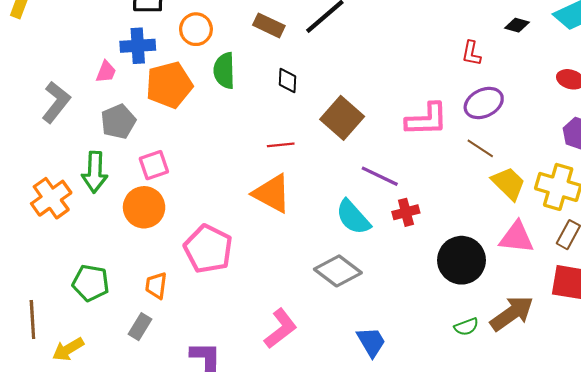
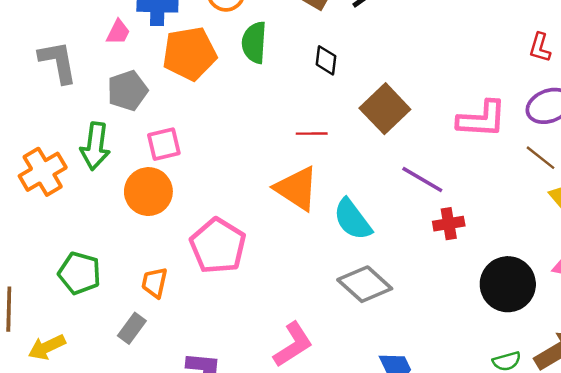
gray L-shape: (56, 102) -> (58, 62), turned -54
cyan semicircle: (353, 217) -> (352, 219), moved

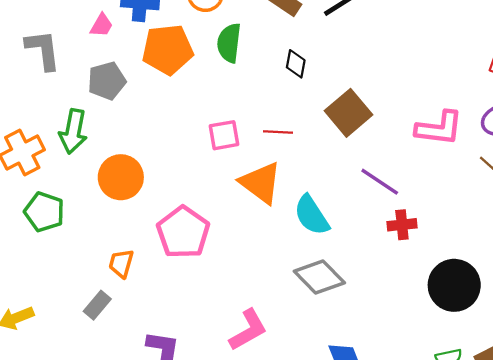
pink square: (164, 144) -> (224, 135), moved
green pentagon: (80, 273) -> (44, 212), moved

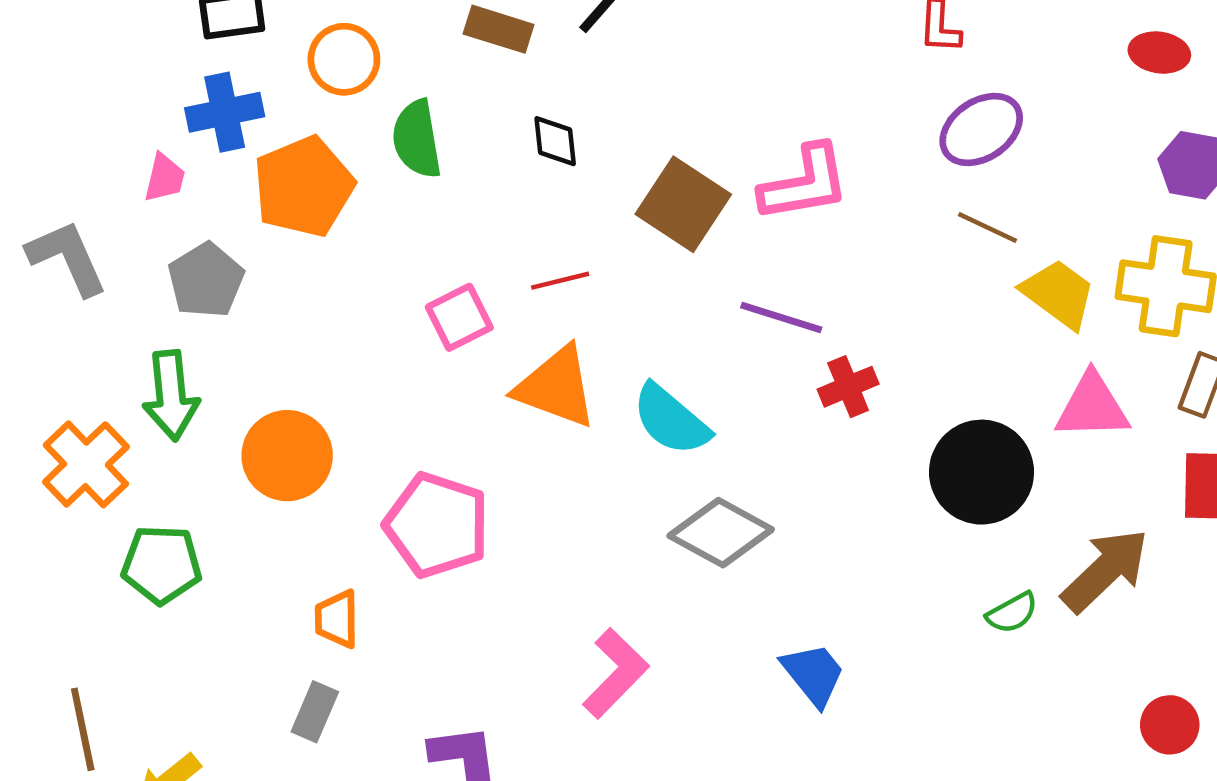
pink L-shape: (439, 128) -> (805, 183), moved

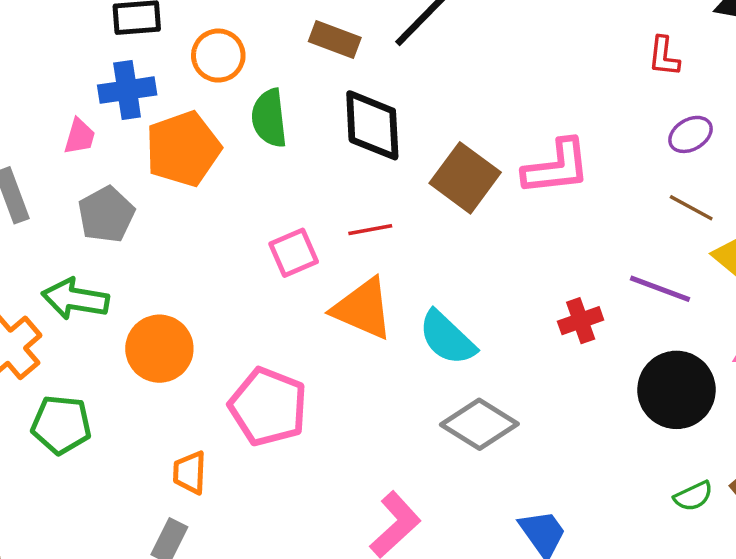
purple ellipse: (981, 129) -> (690, 134), size x0.7
black diamond: (555, 141) -> (372, 125), size x1.8
purple line: (781, 317) -> (660, 289), moved
green arrow: (171, 395) -> (75, 299), turned 102

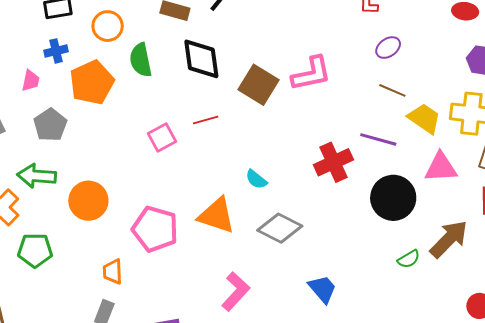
blue cross: (127, 90) -> (56, 51), size x0.7
orange triangle: (363, 309) -> (217, 215), moved
red cross: (581, 321) -> (333, 162), size x1.5
cyan semicircle: (447, 338) -> (256, 179), size x0.6

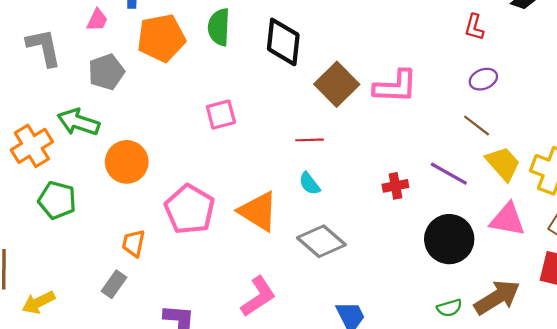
red line: (206, 120) -> (310, 140), moved
red cross: (333, 162) -> (395, 186), size x0.6

